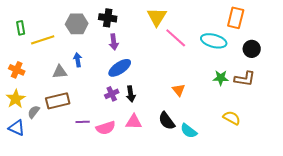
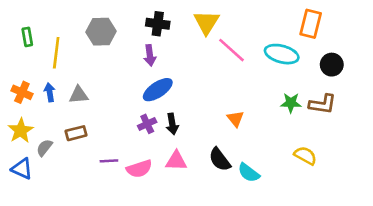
black cross: (108, 18) -> (158, 24), moved
yellow line: (43, 40) -> (56, 53), turned -65
blue arrow: (78, 60) -> (50, 92), moved
brown rectangle: (58, 101) -> (76, 133), size x0.7

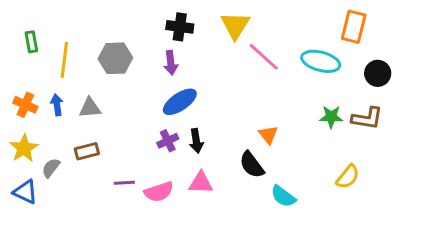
gray hexagon: (101, 32) -> (115, 58), moved
yellow semicircle: (305, 156) -> (348, 177), turned 100
black semicircle: (220, 160) -> (252, 165), moved

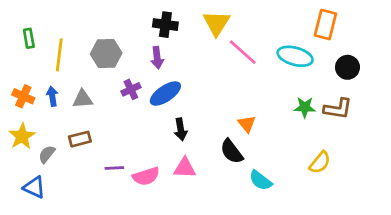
purple cross: (168, 141) -> (131, 89), moved
blue triangle: (25, 192) -> (34, 187), moved

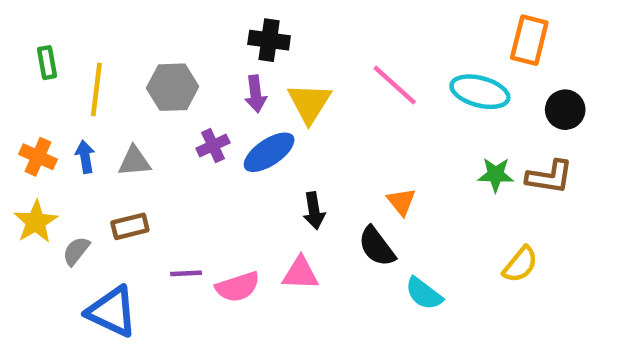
yellow triangle: (216, 23) -> (309, 103), moved
black arrow: (181, 129) -> (314, 211), moved
blue triangle: (34, 187) -> (112, 312), moved, size x1.4

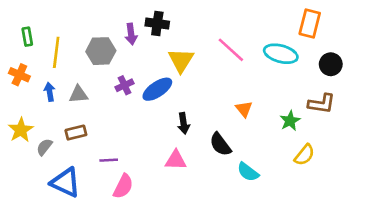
purple arrow: (256, 94) -> (131, 34), moved
orange cross: (38, 157) -> (19, 75), moved
green star: (496, 175) -> (290, 121), moved, turned -30
orange triangle: (401, 202) -> (244, 109), moved
pink semicircle: (238, 287) -> (123, 186), moved, turned -45

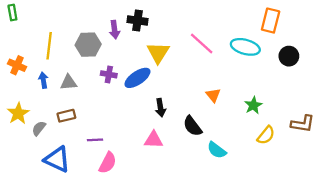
green rectangle: (27, 37) -> (12, 12), moved
purple cross: (124, 85) -> (109, 74), turned 35
brown L-shape: (322, 104) -> (303, 124), moved

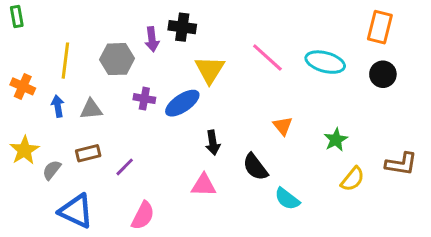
orange rectangle: (271, 21) -> (380, 27), moved
purple line: (95, 140) -> (125, 167), moved, turned -42

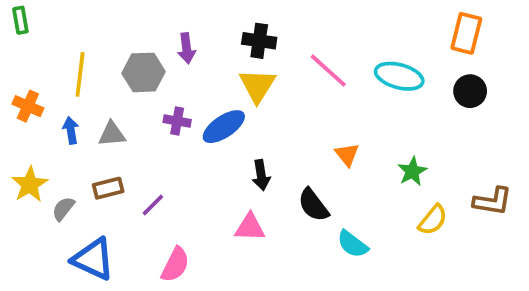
black cross: (182, 27) -> (259, 41), moved

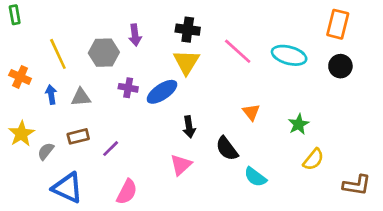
yellow line: (80, 74) -> (58, 54), turned -32
brown L-shape: (492, 201) -> (357, 185), moved
pink triangle: (250, 227) -> (181, 165), turned -45

